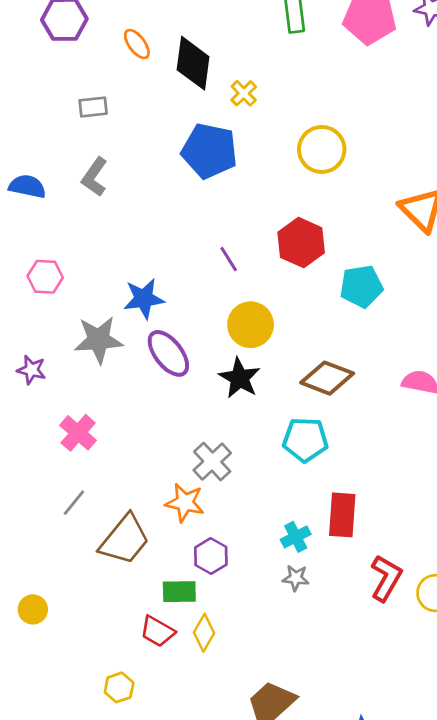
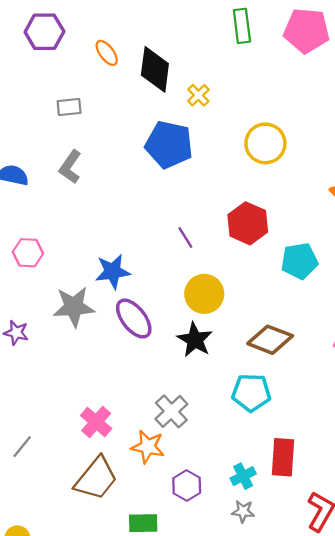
pink cross: (78, 433) -> (96, 422), moved
gray line: (74, 503) -> (22, 447), moved
purple hexagon: (211, 556) -> (187, 485), moved

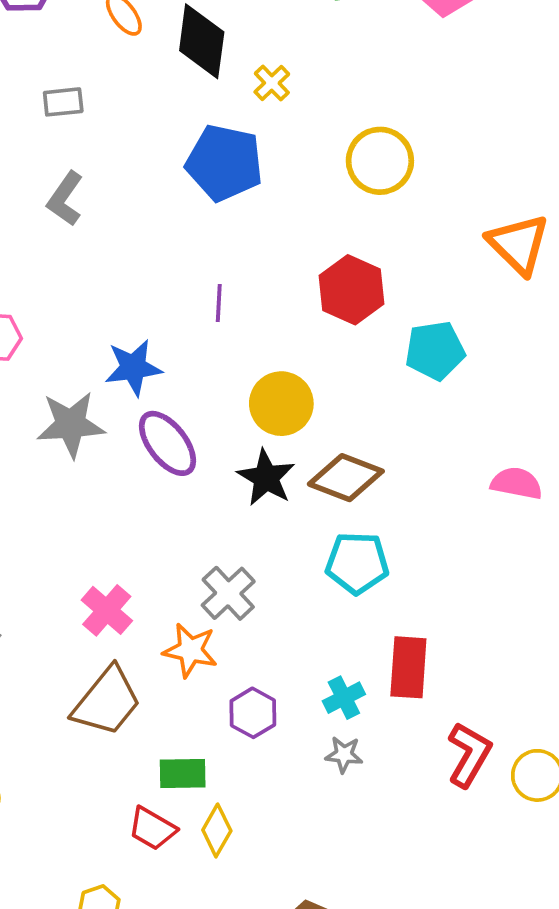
purple line: (185, 237) -> (219, 303), moved, turned 35
brown diamond: (270, 340) -> (346, 478), moved

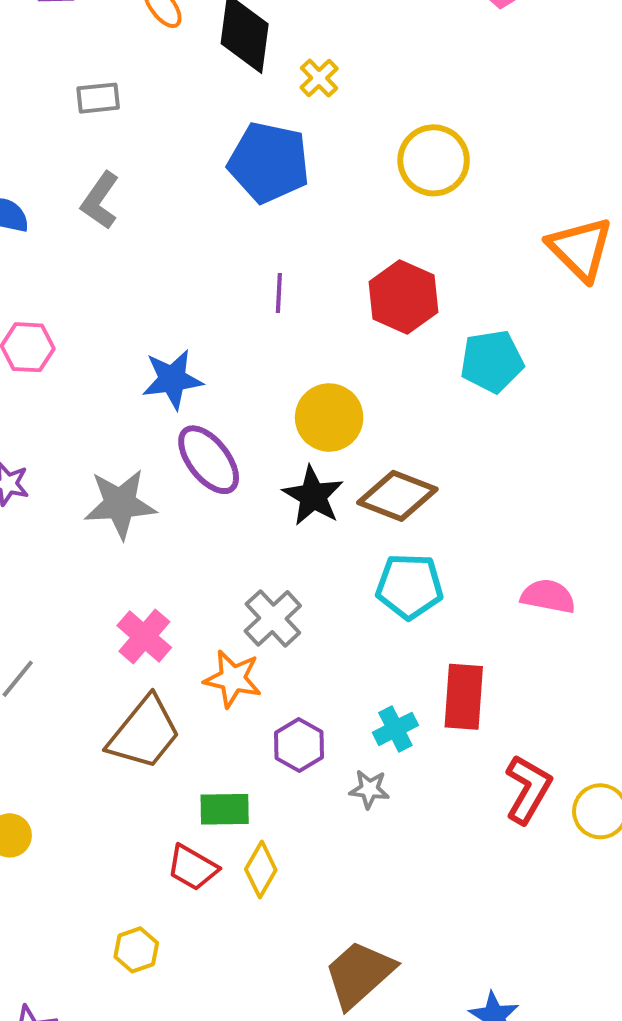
purple line: (219, 303) -> (279, 293), moved
gray star: (71, 424) -> (120, 504), moved
pink semicircle: (517, 483) -> (548, 596), moved
gray star: (344, 755) -> (369, 789), moved

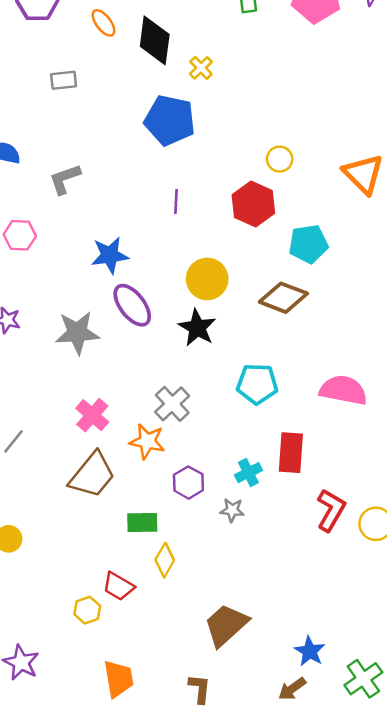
yellow circle: (434, 160) -> (280, 159), moved, size x0.6
gray L-shape: (100, 201) -> (65, 179), moved, turned 36
brown diamond: (397, 496) -> (283, 298), moved
pink semicircle: (548, 596) -> (343, 390), size x1.4
red trapezoid: (192, 868) -> (118, 586), moved

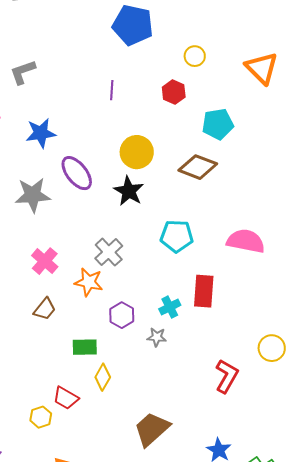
blue pentagon: (170, 120) -> (133, 25), moved
red hexagon: (253, 204) -> (174, 92), size x0.7
blue star: (110, 255) -> (41, 133), moved
brown trapezoid: (92, 475) -> (45, 309), size x0.6
red L-shape: (331, 510) -> (227, 376), moved

